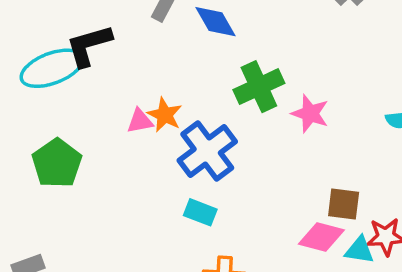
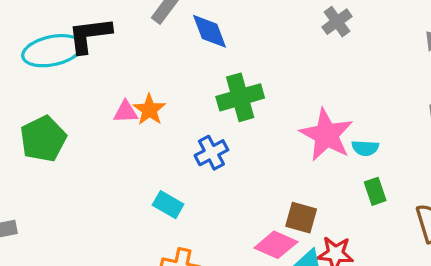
pink star: (310, 114) -> (326, 135), moved, size x1.5
blue cross: (207, 151) -> (211, 153), moved, size x0.6

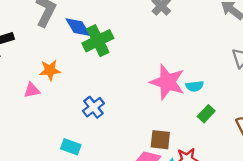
green cross: (240, 97) -> (98, 41), moved
orange star: (149, 110) -> (50, 70), moved, turned -30
green rectangle: (375, 191) -> (206, 114), turned 72

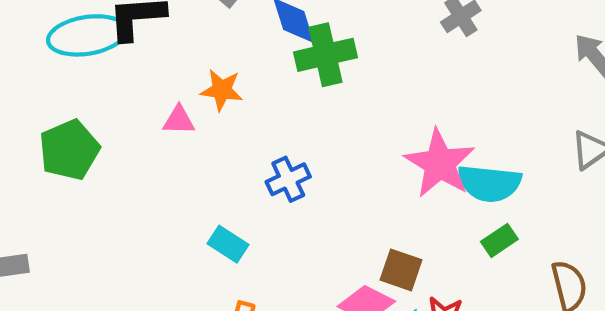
cyan semicircle: (195, 86) -> (489, 183), size x1.8

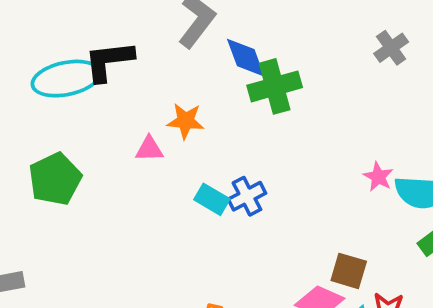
pink star: (440, 163) -> (378, 177), size x0.5
cyan rectangle: (228, 244) -> (212, 199), moved

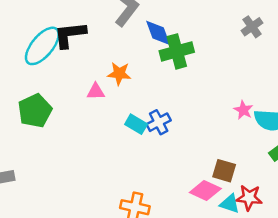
cyan ellipse: (66, 79) -> (42, 46), turned -39

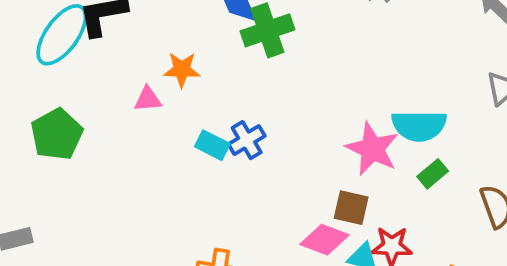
pink star: (243, 110) -> (372, 149), moved, size x1.8

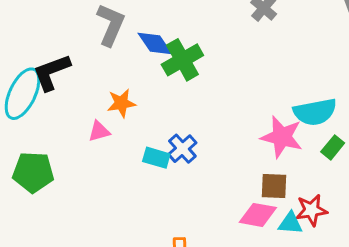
green pentagon: (57, 134) -> (33, 172), turned -30

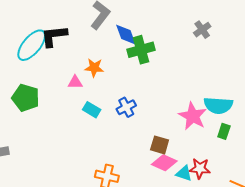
green rectangle: (333, 147) -> (224, 131), turned -35
cyan rectangle: (156, 158) -> (92, 110), moved
brown square: (274, 186) -> (160, 145), moved

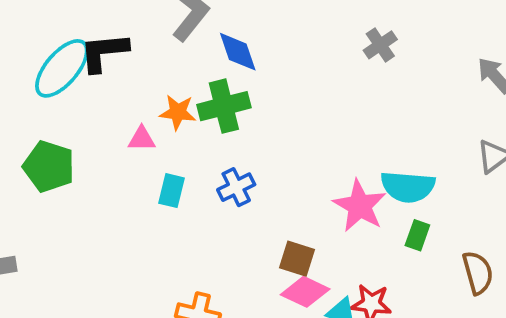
green cross: (141, 50) -> (224, 106), moved
cyan rectangle: (92, 110) -> (172, 191), turned 72

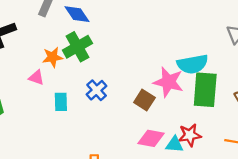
pink triangle: (142, 139) -> (36, 77), turned 35
green rectangle: (417, 235) -> (205, 90), size x2.0
brown square: (297, 259) -> (144, 100), moved, turned 30

